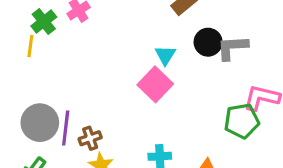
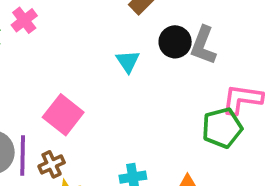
gray L-shape: (232, 48) -> (203, 45), turned -60
pink square: (155, 84) -> (63, 115), moved

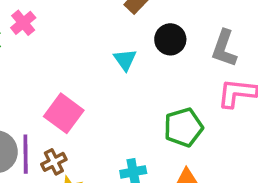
gray L-shape: (203, 45) -> (224, 48), moved
green pentagon: (222, 128) -> (183, 127), moved

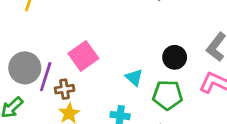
black circle: (170, 39) -> (175, 57), moved
cyan triangle: (125, 60) -> (134, 78), moved, turned -30

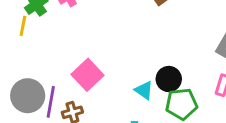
black circle: (175, 57) -> (169, 79), moved

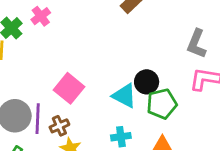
cyan triangle: (144, 90) -> (124, 96), size x1.4

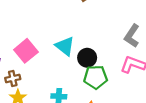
cyan triangle: (124, 96) -> (65, 46), moved

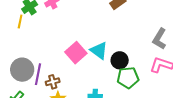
pink square: (26, 51) -> (76, 53), moved

